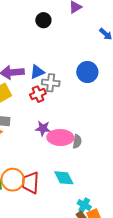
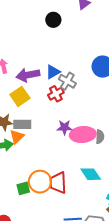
gray cross: (51, 83) -> (67, 81), turned 30

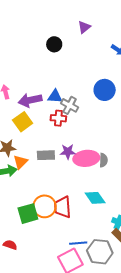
blue triangle: (53, 72) -> (55, 96), turned 35
red cross: (56, 94) -> (58, 118), turned 35
gray rectangle: (22, 124) -> (46, 155), moved
green square: (23, 188) -> (28, 214), size x1.5

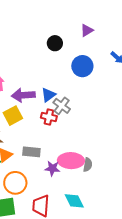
blue circle: (105, 90) -> (82, 66), moved
blue triangle: (55, 96) -> (48, 95), turned -49
purple star: (68, 152) -> (52, 168), moved
orange circle: (45, 206) -> (15, 183), moved

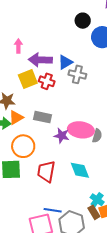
black circle: (55, 43) -> (83, 21), moved
gray cross: (62, 106) -> (77, 74), turned -30
red cross: (49, 117) -> (47, 81), moved

